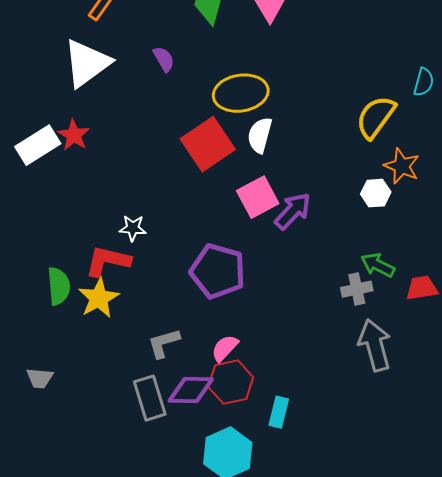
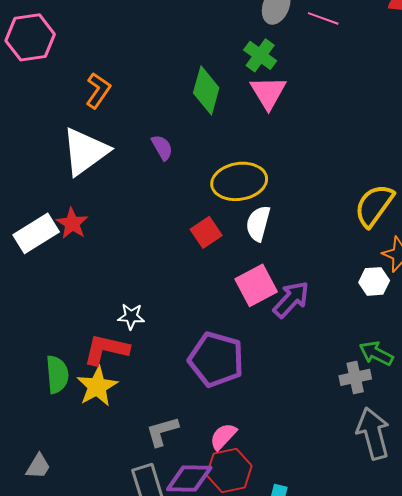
red square: (208, 144) -> (206, 232), size x0.6
gray trapezoid: (40, 378) -> (38, 466), turned -64

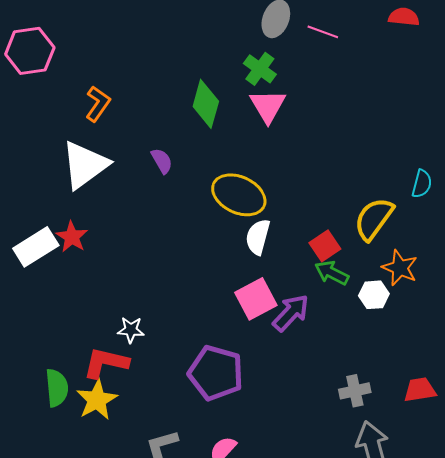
yellow ellipse: (239, 181) -> (239, 195), turned 34
red square: (206, 232) -> (325, 246), moved
green arrow: (376, 353) -> (332, 273), moved

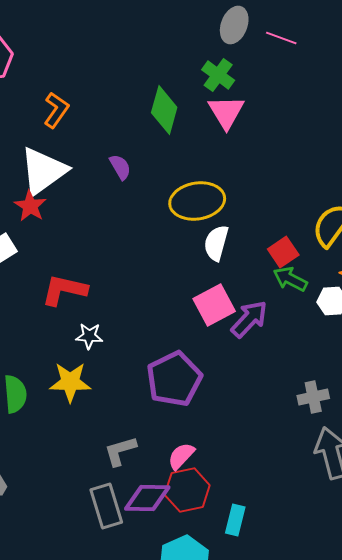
yellow ellipse: (239, 195) -> (197, 201), turned -34
red star: (72, 237) -> (30, 206), moved
red L-shape: (106, 363) -> (64, 290), moved
purple pentagon: (216, 373) -> (174, 379), turned 30
yellow star: (97, 400) -> (70, 382), moved, turned 30

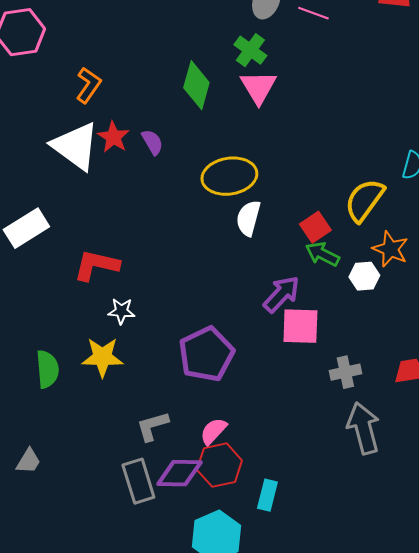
white triangle: (43, 171) -> (75, 146), turned -48
red star: (30, 206) -> (113, 137), moved
pink square: (214, 305) -> (300, 326), moved, turned 30

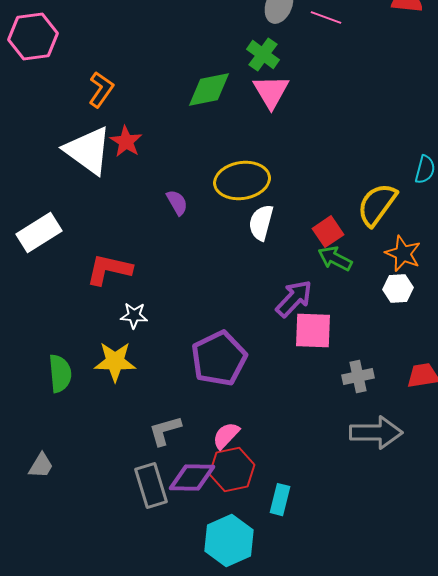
green diamond: (196, 85) -> (209, 90), turned 63
purple semicircle: (152, 142) -> (177, 203), moved
white hexagon: (364, 276) -> (398, 289), moved
gray arrow: (363, 428) -> (376, 433), turned 105

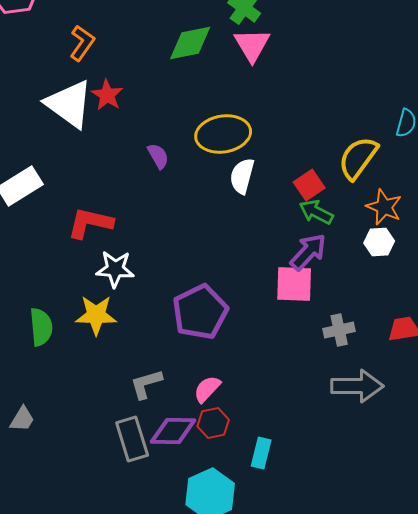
purple arrow: (294, 299) -> (308, 252), moved
white star: (134, 316) -> (115, 269), size x1.4
red hexagon: (232, 470) -> (213, 423), size x0.7

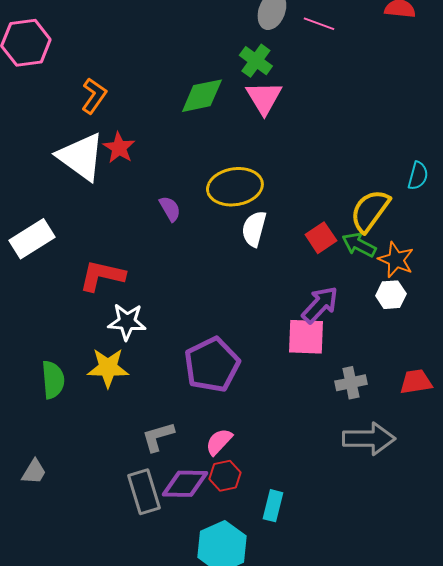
green arrow: (316, 212) -> (359, 245), moved

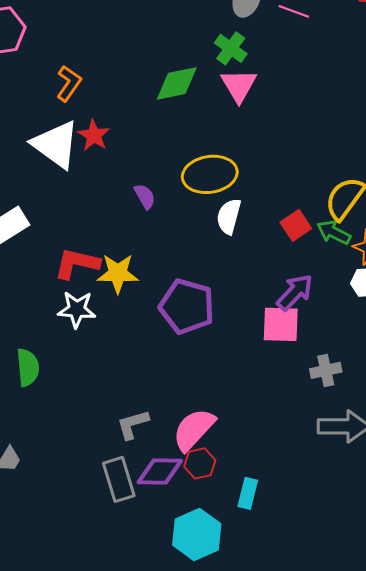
white star: (127, 322) -> (77, 309), moved
purple pentagon: (212, 365) -> (187, 306), moved, turned -30
yellow star: (108, 368) -> (118, 273), moved
pink semicircle: (219, 442) -> (194, 429), size x1.6

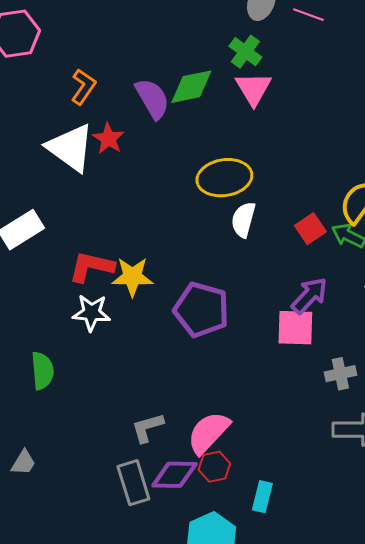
purple semicircle: (145, 196) -> (152, 99), moved, size x1.6

